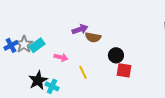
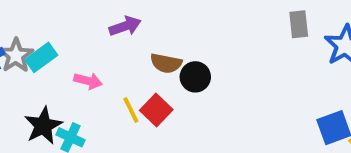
brown semicircle: (93, 37) -> (166, 63), moved
red square: (124, 70) -> (156, 110), moved, turned 35

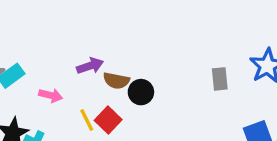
gray rectangle: (299, 24) -> (220, 79), moved
purple arrow: (125, 26) -> (90, 66), moved

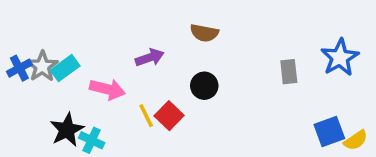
brown semicircle: (116, 81) -> (204, 33), moved
pink arrow: (51, 95) -> (107, 89), size x1.4

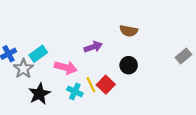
gray star: (42, 66) -> (23, 69), moved
gray rectangle: (289, 72) -> (183, 56), turned 56
cyan cross: (92, 140) -> (75, 91), moved

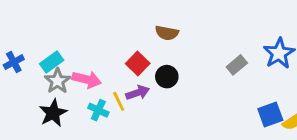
purple arrow: (93, 47) -> (138, 93), moved
gray star: (23, 69) -> (57, 81), moved
red square: (106, 85) -> (138, 63), moved

